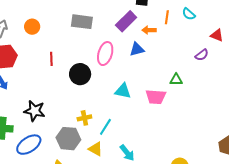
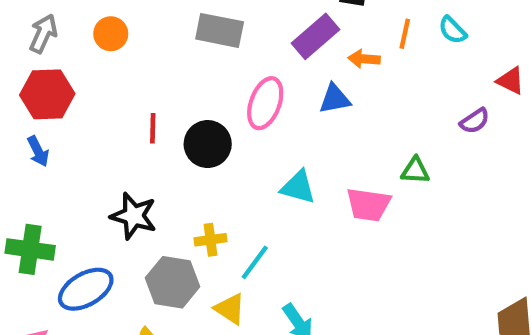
red line: (51, 59) -> (153, 128), moved
black star: (34, 111) -> (134, 216), moved

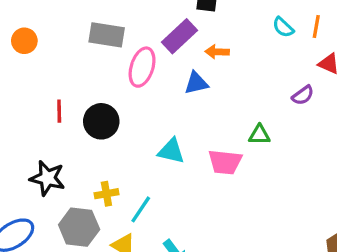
orange line: (405, 34) -> (316, 26), moved
pink ellipse: (265, 103) -> (142, 67), moved

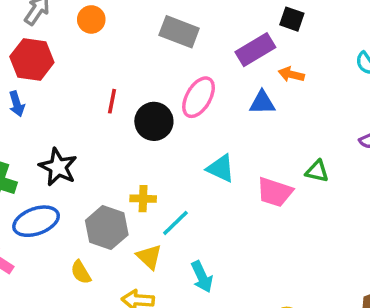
pink ellipse: (142, 67) -> (199, 97), moved
black star: (47, 178) -> (58, 167), moved

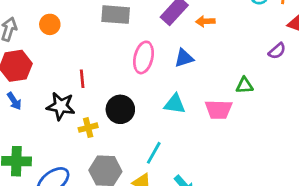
blue triangle: (262, 103) -> (184, 58), moved
black circle: (154, 121) -> (120, 109), moved
black star: (58, 167) -> (61, 106), moved
yellow cross: (143, 199) -> (88, 128), moved

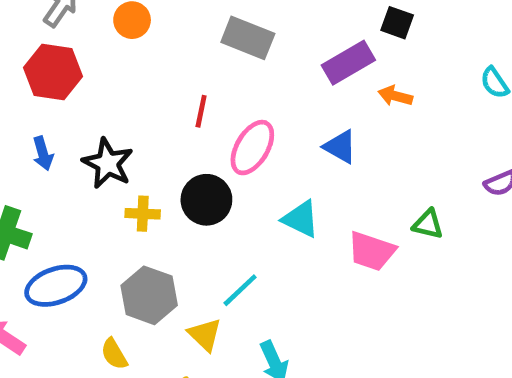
pink ellipse: (144, 57) -> (252, 148), moved
blue triangle: (184, 58) -> (340, 147), turned 30
red line: (82, 79) -> (201, 111), moved
blue arrow: (14, 101) -> (43, 153), moved

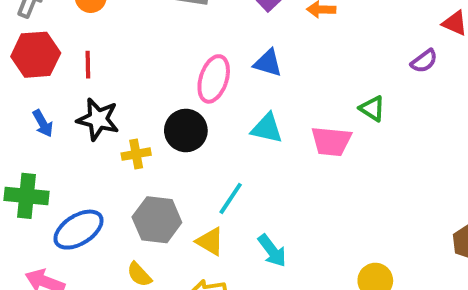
red line: (201, 111) -> (88, 65), moved
blue triangle: (340, 147) -> (268, 63), moved
green triangle: (428, 224) -> (372, 109), turned 32

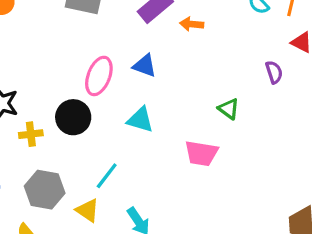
purple semicircle: (424, 61) -> (274, 72), turned -75
pink trapezoid: (331, 141) -> (201, 153), moved

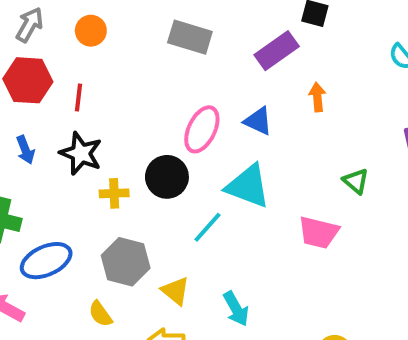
orange arrow: (192, 24) -> (317, 97), moved, turned 75
cyan triangle: (140, 120) -> (248, 186), size x1.4
cyan line: (107, 176) -> (207, 227), moved

